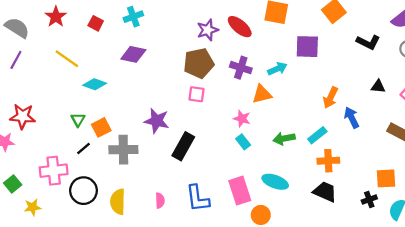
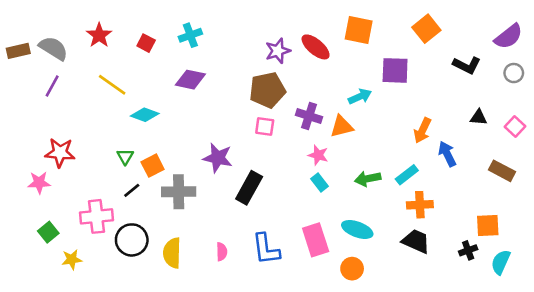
purple cross: (241, 68) -> (309, 116), moved
orange circle: (261, 215) -> (352, 269), moved

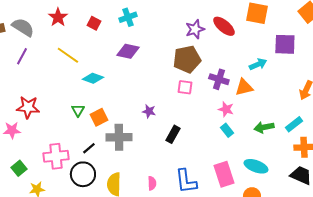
purple star: (218, 158) -> (149, 111), size x0.6
black rectangle: (249, 188) -> (173, 134), size x0.7
black line: (132, 190) -> (89, 148), moved

